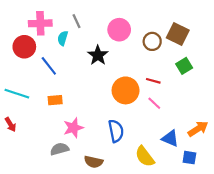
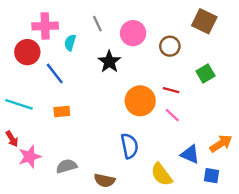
gray line: (77, 21) -> (97, 24), moved
brown square: (178, 34) -> (204, 21), moved
pink star: (73, 128) -> (30, 157), moved

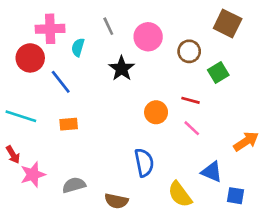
green square: (206, 74) -> (218, 73), moved
orange circle: (140, 101) -> (156, 112), size x0.7
orange arrow: (221, 144) -> (246, 141), moved

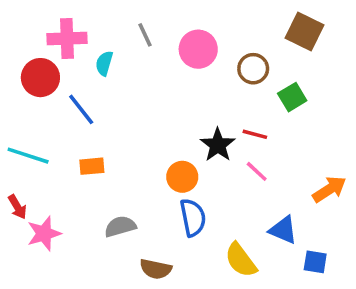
black star: (122, 69) -> (218, 145), moved
orange circle: (156, 112) -> (182, 177), moved
gray semicircle: (74, 185) -> (120, 226), moved

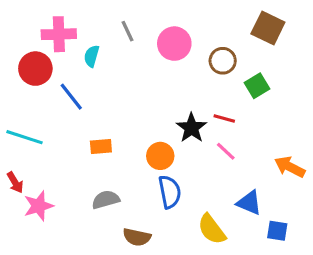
orange rectangle: (92, 166) -> (101, 147), moved
orange arrow: (329, 189) -> (290, 167), turned -120

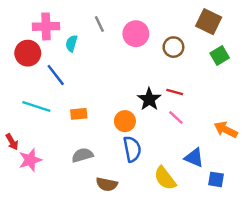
green square: (257, 86) -> (220, 56), moved
cyan line: (24, 137) -> (36, 107), moved

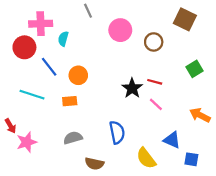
gray line: (99, 24) -> (88, 11), moved
green square: (220, 56) -> (195, 69), moved
orange circle: (125, 121) -> (78, 75), moved

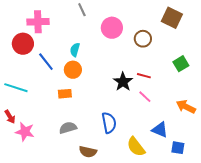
cyan semicircle: (63, 39) -> (75, 50), moved
cyan line: (32, 95) -> (16, 88), moved
pink star: (27, 142) -> (25, 132), turned 30

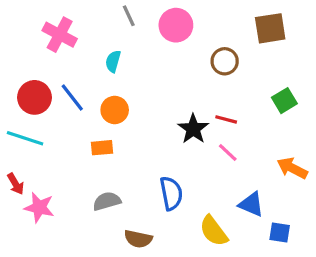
brown square: (172, 18) -> (270, 28), turned -35
pink cross: (38, 22) -> (60, 35), turned 30
pink circle: (112, 28) -> (176, 25), moved
red circle: (23, 44) -> (34, 97), moved
cyan semicircle: (75, 50) -> (113, 61), moved

